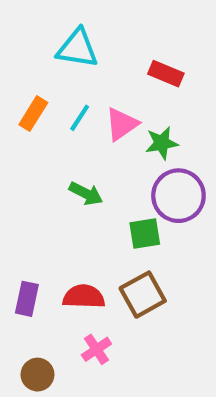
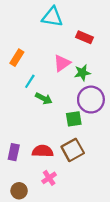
cyan triangle: (77, 48) -> (52, 17), moved
cyan line: (80, 118) -> (30, 81), moved

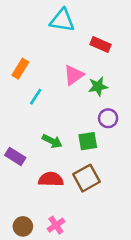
green arrow: (44, 98) -> (52, 141), moved
purple circle: (91, 100) -> (108, 118), size x0.6
purple rectangle: (14, 152) -> (15, 156), moved, turned -70
pink cross: (49, 178) -> (56, 225), moved

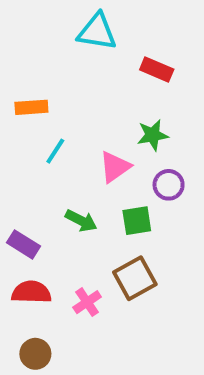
orange rectangle: (20, 69) -> (31, 107), turned 54
pink triangle: (74, 75) -> (115, 167), moved
red semicircle: (51, 179) -> (31, 292), moved
pink cross: (56, 225) -> (87, 302), moved

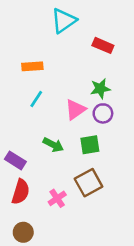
cyan triangle: (97, 32) -> (64, 21), turned -44
orange rectangle: (31, 107) -> (32, 66), moved
purple circle: (169, 185) -> (103, 113), moved
red semicircle: (31, 292) -> (21, 192), turned 105

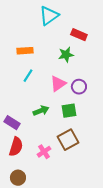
green star: (100, 89) -> (66, 55), moved
green arrow: (53, 145) -> (41, 111), turned -49

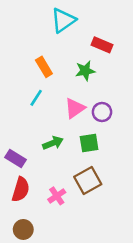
orange rectangle: (25, 51) -> (44, 67), moved, turned 63

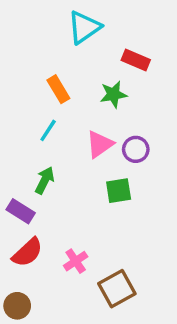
green arrow: (53, 143) -> (45, 180), moved, turned -42
brown square: (88, 180) -> (117, 289), moved
red semicircle: (21, 189) -> (27, 252), turned 30
brown circle: (23, 229) -> (17, 306), moved

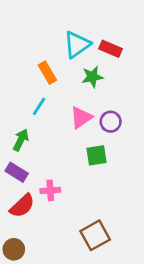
cyan triangle: (84, 27) -> (77, 45), moved
green arrow: (45, 180) -> (21, 140), moved
pink cross: (76, 261) -> (50, 190), moved, turned 30

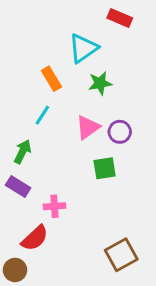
red rectangle: (111, 49) -> (120, 18), moved
red semicircle: (22, 206) -> (35, 238), moved
brown square: (95, 235) -> (121, 255), moved

